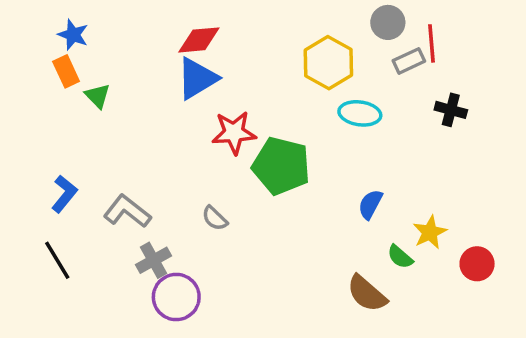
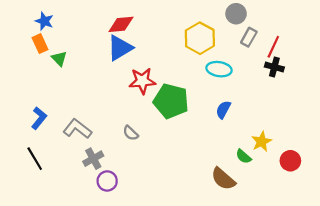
red line: (432, 43) -> (273, 47), moved, turned 30
gray rectangle: (409, 61) -> (249, 37), turned -36
blue semicircle: (370, 204) -> (223, 110), moved
purple circle: (176, 297) -> (107, 181), size x0.7

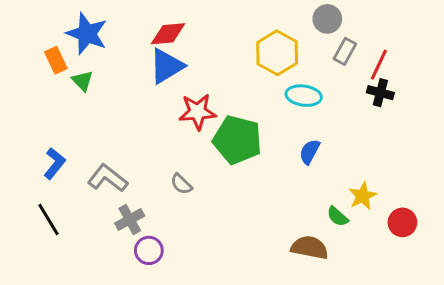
blue star: (44, 21) -> (87, 34), moved, size x1.6
brown semicircle: (223, 179) -> (310, 247), turned 150

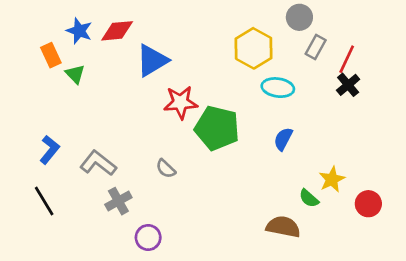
blue star: (87, 34) -> (79, 31), size x0.7
red diamond: (168, 34) -> (117, 31), moved
black cross: (380, 93) -> (348, 85), turned 35
purple circle: (149, 250) -> (148, 238), moved

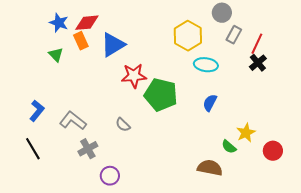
orange rectangle: (51, 55) -> (81, 41), moved

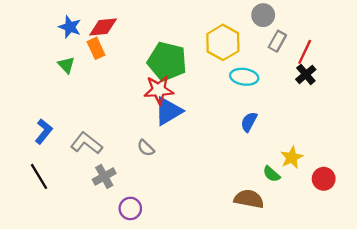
blue triangle: (113, 45) -> (168, 111), moved
green pentagon: (161, 95) -> (167, 61), moved

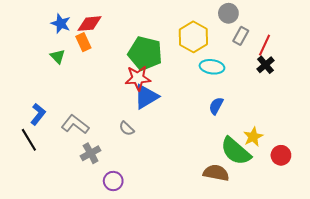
green semicircle: (271, 174) -> (236, 151), size x2.0
black line: (39, 176) -> (29, 140), moved

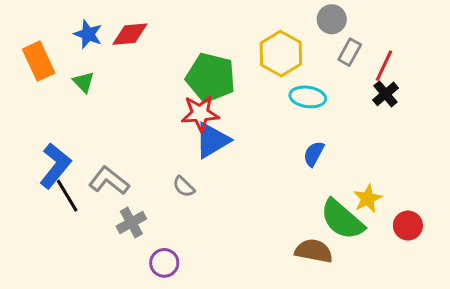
orange rectangle: (83, 42) -> (39, 61), moved, size x1.4
blue L-shape: (38, 114) -> (55, 166), size x1.4
black line: (29, 140) -> (67, 196), moved

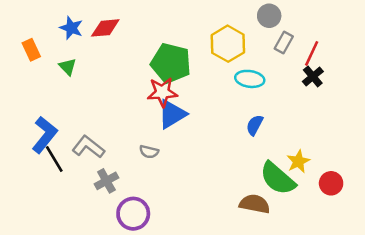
orange rectangle: (39, 61) -> (31, 50), size x0.7
gray semicircle: (184, 187) -> (149, 152), turned -30
purple circle: (164, 263) -> (133, 214), size x1.4

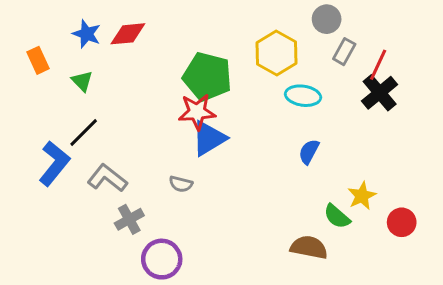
black cross: (313, 76) -> (380, 93), size x1.4
black line: (54, 159) -> (84, 132), moved, turned 76
green semicircle: (278, 178) -> (337, 216), size x0.6

